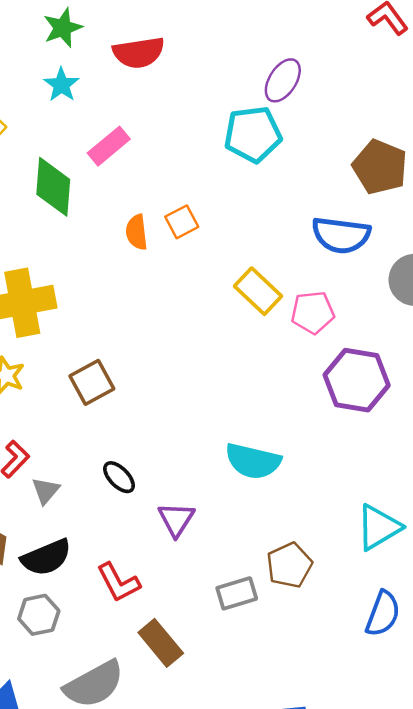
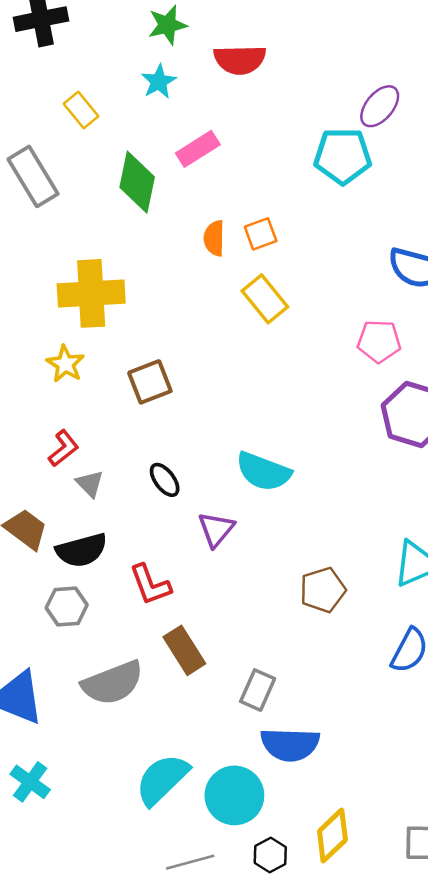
yellow rectangle: (258, 291) -> (265, 299), moved
cyan semicircle: (253, 461) -> (263, 472), moved
gray triangle: (46, 491) -> (90, 484), turned -32
gray rectangle: (237, 593) -> (258, 690), moved, turned -57

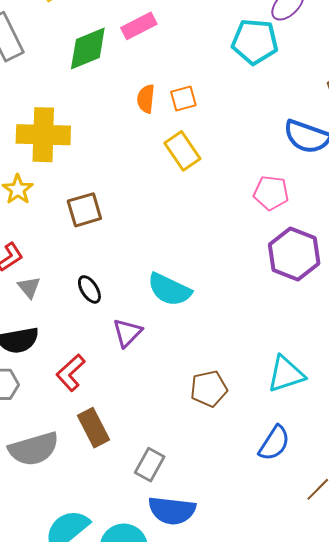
green diamond: (137, 182) -> (88, 48), turned 51
red L-shape: (150, 585) -> (71, 373), turned 63

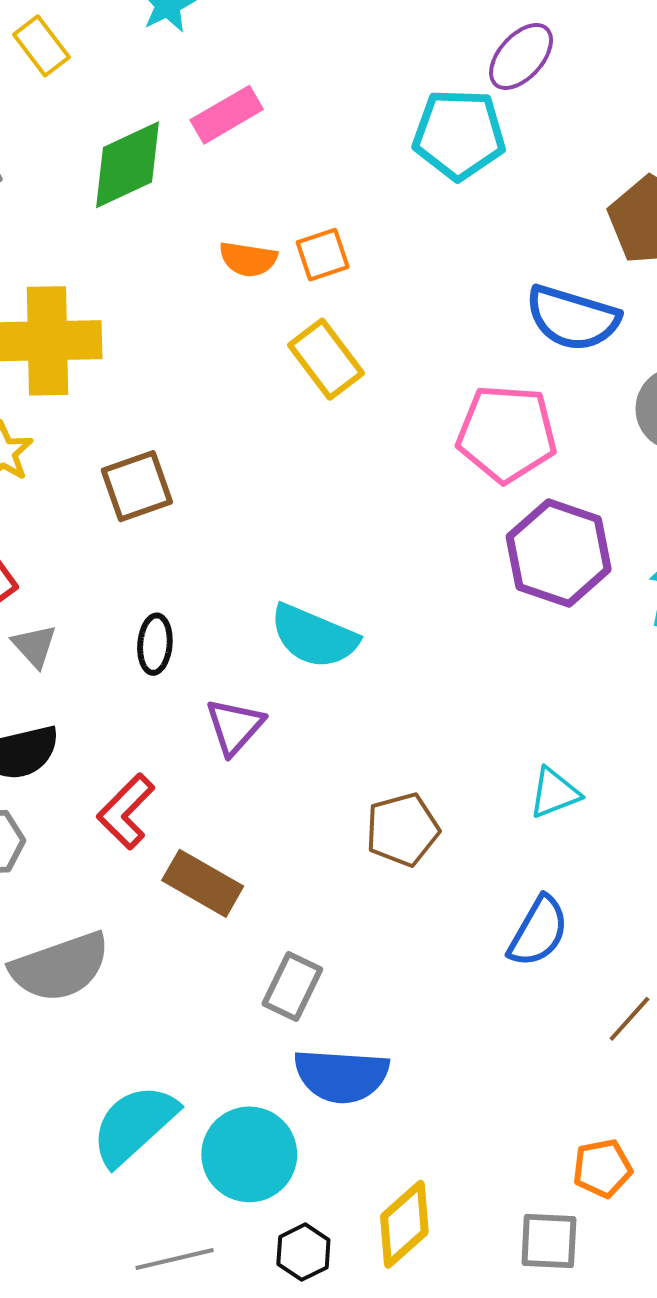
orange semicircle: (146, 99) -> (248, 259), turned -84
pink pentagon: (271, 193) -> (507, 434), size x1.4
black ellipse: (89, 289) -> (155, 644), turned 40
cyan triangle: (286, 374) -> (554, 793), size x0.7
brown rectangle: (94, 428) -> (203, 883), moved, turned -30

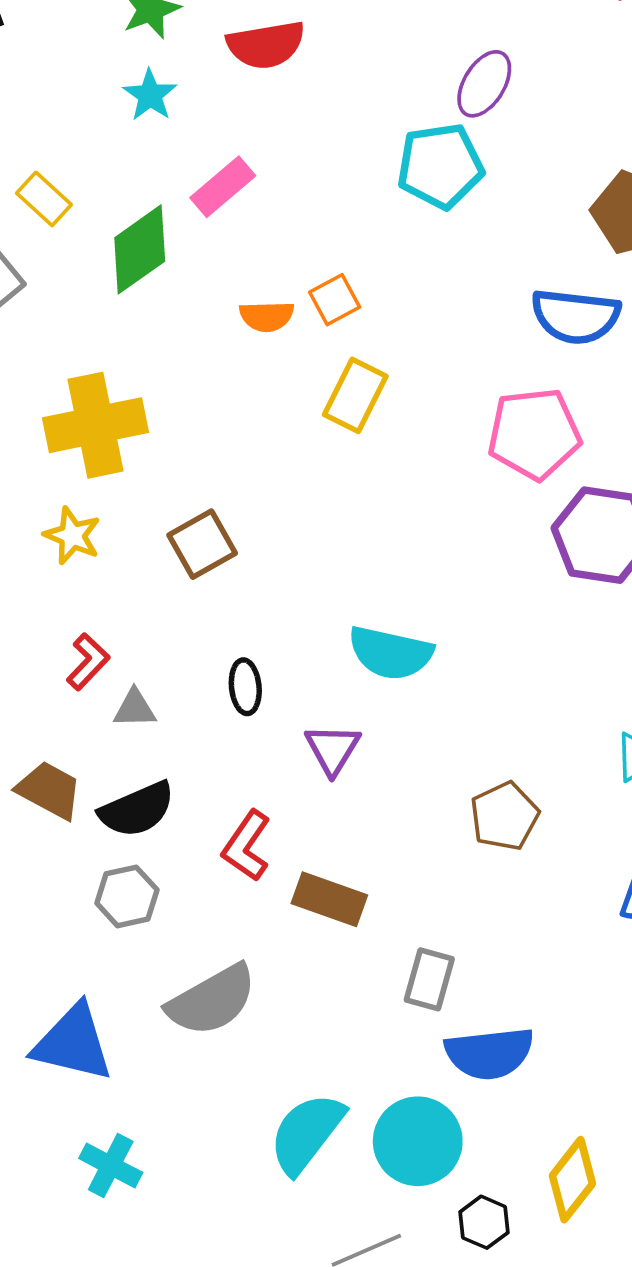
yellow rectangle: (41, 46) -> (44, 199), moved
yellow rectangle: (326, 359) -> (355, 395), turned 74
gray triangle: (35, 646) -> (135, 709), turned -39

